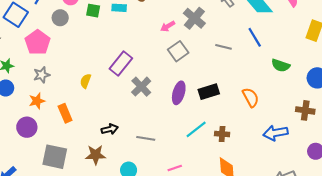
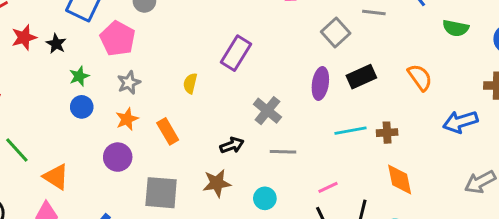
gray square: (178, 51) -> (336, 32), moved
gray cross: (141, 87) -> (267, 111), moved
cyan line: (196, 129) -> (351, 131), turned 35

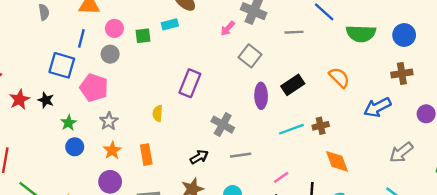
green semicircle: (456, 28) -> (361, 33), size x1.4
gray square: (336, 32) -> (250, 56), moved
orange rectangle: (168, 131) -> (146, 155), turned 30

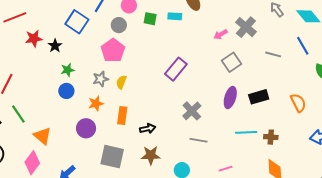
pink pentagon: (94, 88) -> (113, 50), moved
yellow semicircle: (158, 113) -> (121, 82), moved
black arrow: (199, 157) -> (148, 129), moved

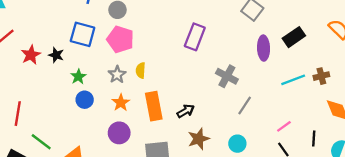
blue square: (77, 22) -> (83, 34), moved
orange rectangle: (122, 116) -> (154, 106), size x1.4
gray line: (198, 140) -> (245, 105), turned -48

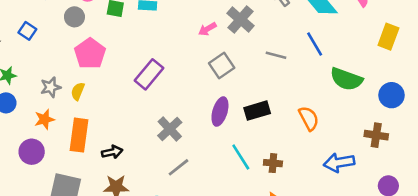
blue square: (83, 34) -> (27, 31), size x0.6
pink pentagon: (120, 39) -> (90, 54), moved
cyan line: (293, 80) -> (241, 157), turned 60

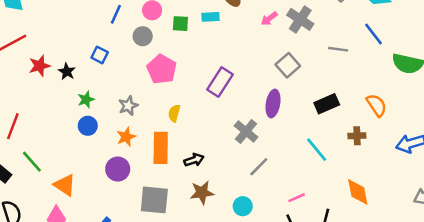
pink arrow: (207, 29) -> (269, 19), moved
yellow semicircle: (78, 91) -> (174, 113), moved
purple ellipse: (220, 112) -> (273, 103), moved
brown cross: (273, 163) -> (357, 136), moved

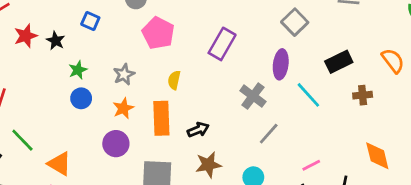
brown cross: (357, 136) -> (363, 95), moved
cyan line: (317, 150) -> (308, 95), moved

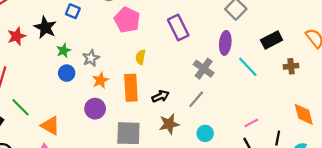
red star: (26, 36) -> (17, 36), moved
black star: (56, 41) -> (45, 27), size x1.5
purple rectangle: (222, 44) -> (178, 28), turned -55
gray star: (124, 74) -> (91, 58), moved
gray line: (269, 134) -> (196, 99), moved

